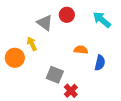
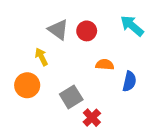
red circle: (67, 15) -> (87, 31), moved
orange circle: (15, 58) -> (27, 85), moved
gray square: (55, 75) -> (71, 97), turned 36

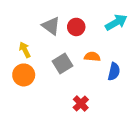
cyan arrow: (132, 26) -> (116, 22), turned 110
yellow arrow: (41, 57) -> (25, 50), moved
gray square: (71, 97) -> (63, 64), moved

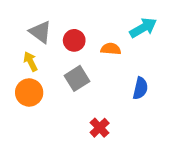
gray triangle: (51, 26) -> (40, 32), moved
red circle: (76, 27) -> (74, 40), moved
orange semicircle: (92, 57) -> (111, 49), moved

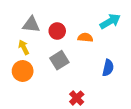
gray triangle: (40, 32) -> (31, 25), turned -30

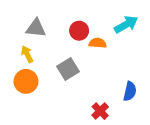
red circle: (57, 31) -> (79, 31), moved
blue semicircle: (108, 68) -> (130, 91), moved
red cross: (77, 98) -> (100, 111), moved

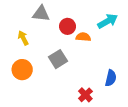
gray triangle: (36, 28) -> (41, 14), moved
yellow arrow: (27, 54) -> (23, 38), moved

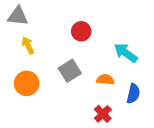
gray triangle: (41, 14) -> (18, 16), moved
cyan arrow: (108, 21) -> (126, 53), moved, turned -114
orange semicircle: (83, 37) -> (105, 80), moved

